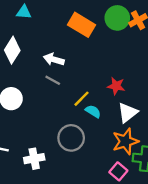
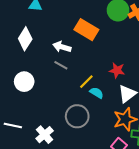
orange rectangle: (81, 25) -> (86, 30), moved
white cross: (34, 159) -> (45, 135), turned -30

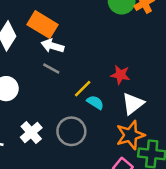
orange rectangle: (86, 30) -> (42, 25), moved
white cross: (45, 135) -> (31, 133), moved

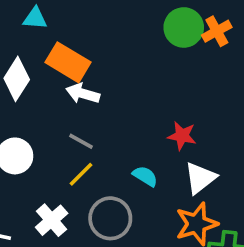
gray line: (51, 68) -> (81, 141), moved
yellow line: (83, 89) -> (81, 174), moved

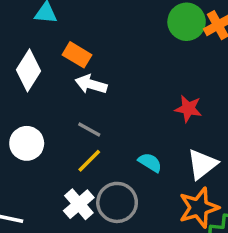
orange rectangle: (68, 62) -> (77, 55), size x0.7
red star: (182, 136) -> (188, 109), moved
white cross: (52, 220) -> (79, 204), moved

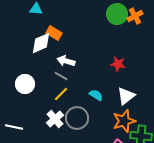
white diamond: (28, 70) -> (41, 43), moved, turned 35
white arrow: (91, 84) -> (66, 61), moved

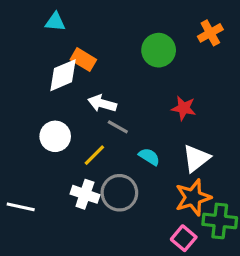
green circle: (117, 14) -> (159, 50), moved
gray line: (61, 76) -> (118, 127), moved
white circle: (25, 84) -> (55, 136), moved
white cross: (55, 119) -> (85, 194), turned -30

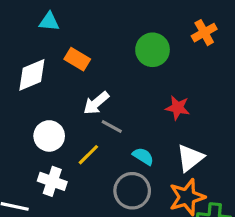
white diamond: (63, 75) -> (32, 75), moved
white arrow: (102, 103) -> (96, 103), turned -56
gray circle: (119, 193) -> (132, 191), moved
white cross: (85, 194) -> (52, 181), moved

